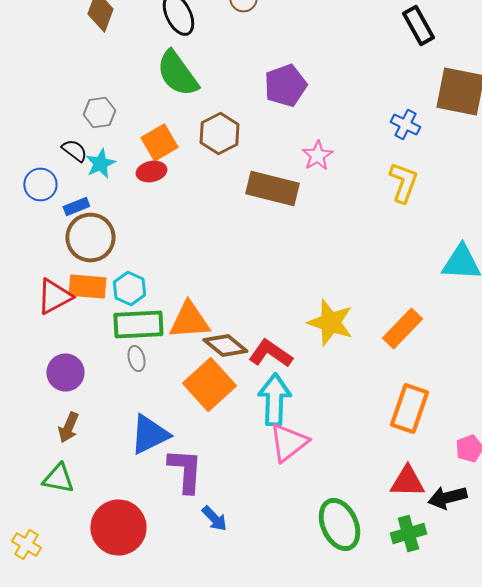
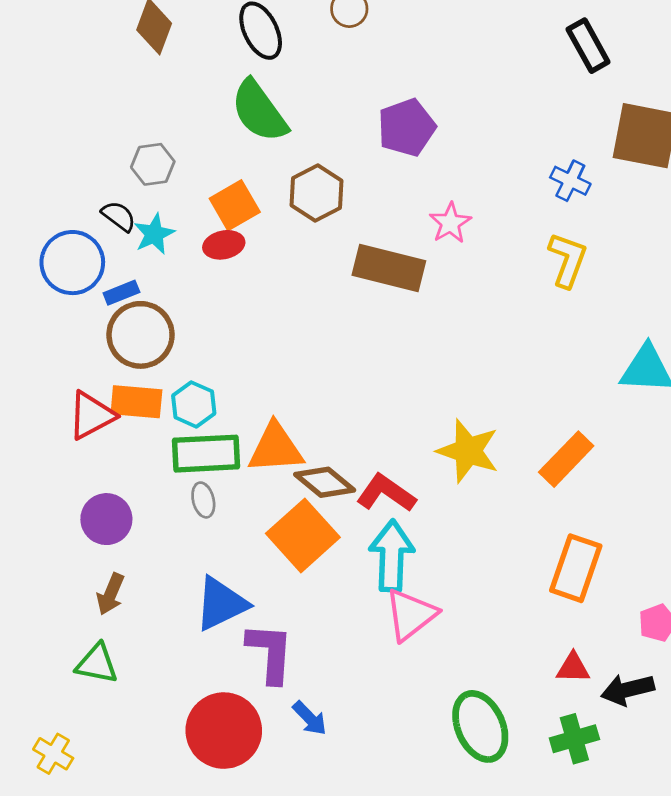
blue circle: (40, 184) -> (72, 263), size x1.4
red triangle: (407, 482) -> (573, 668), size x0.7
red circle: (118, 528) -> (224, 731), moved

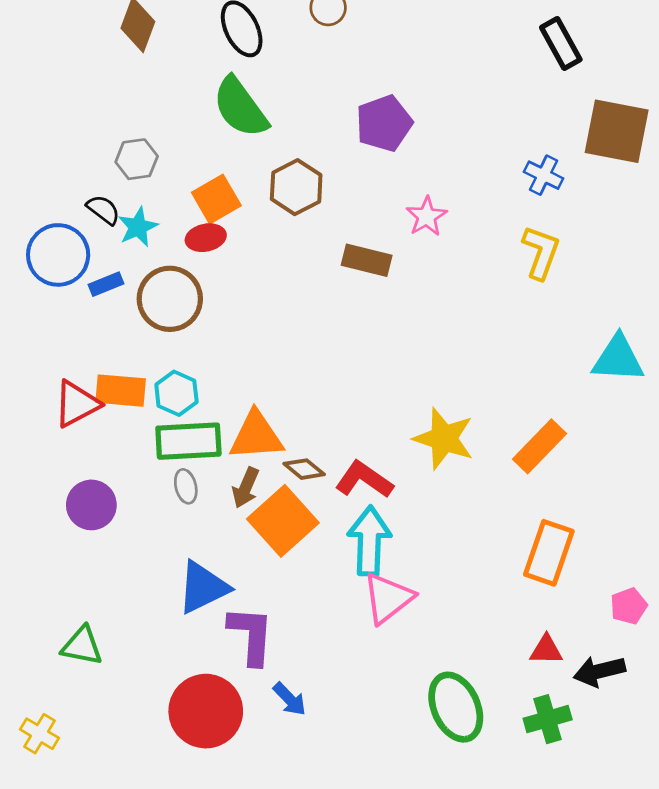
brown rectangle: (389, 268) -> (367, 260), size x0.7
brown circle: (141, 335) -> (170, 299), moved
brown diamond: (325, 482) -> (304, 469), size x0.7
brown arrow: (111, 594) -> (246, 488), moved

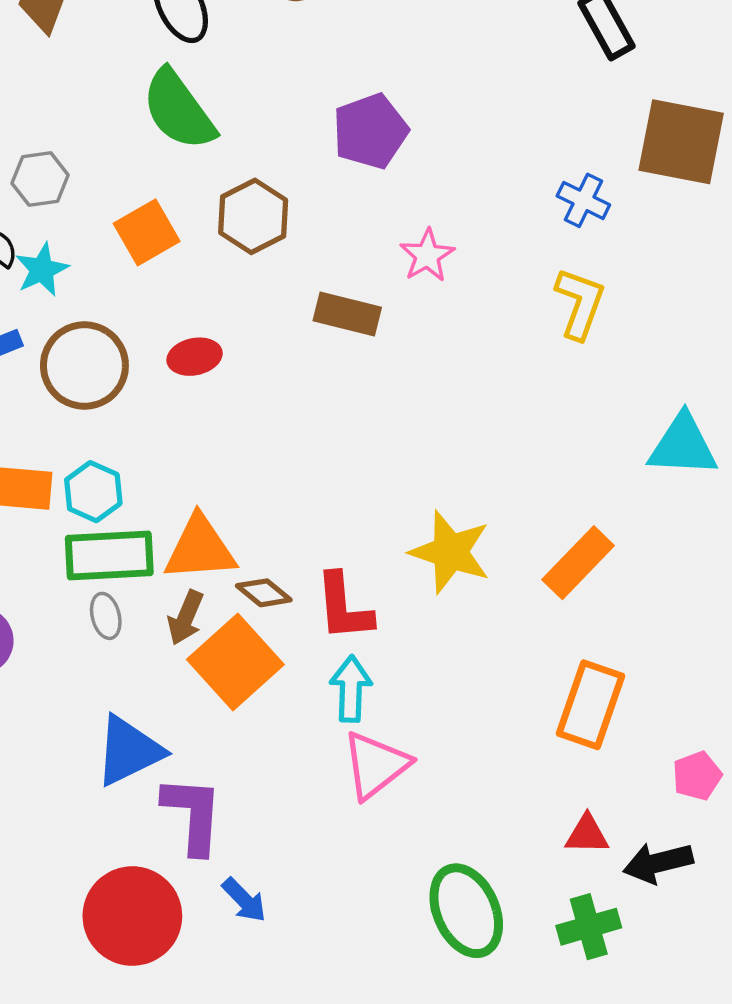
red ellipse: (206, 238) -> (195, 357), moved
red L-shape: (364, 480) -> (344, 607), turned -130
cyan arrow: (369, 541) -> (351, 689), size x0.7

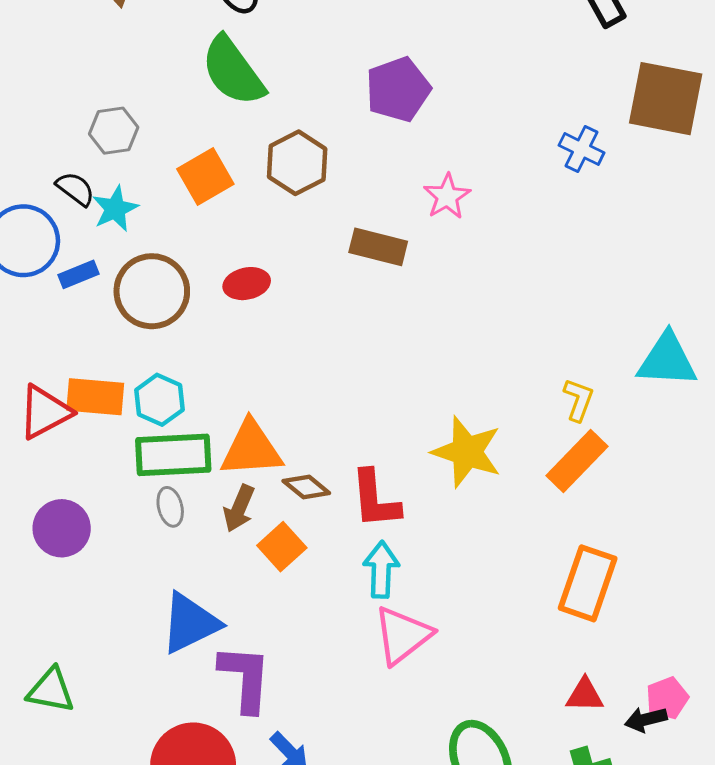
yellow L-shape: (580, 303) -> (578, 400), moved, size x0.7
orange square: (235, 662) -> (282, 547), size x0.6
pink pentagon: (697, 776) -> (667, 698), moved
black arrow: (658, 863) -> (646, 719), size x0.7

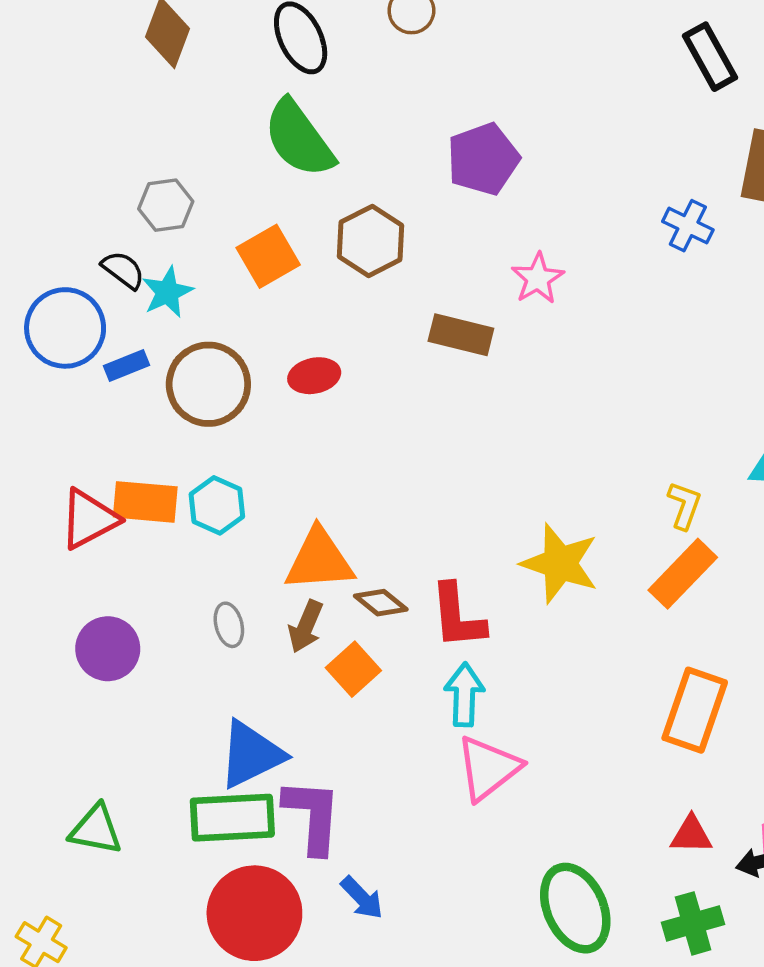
green rectangle: (173, 455) -> (232, 818), moved

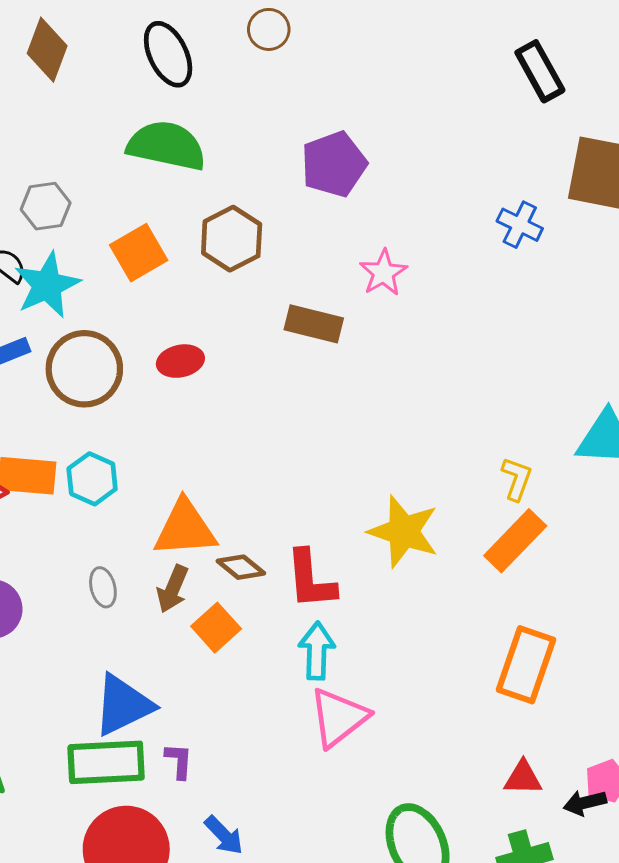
green semicircle: (299, 139) -> (166, 146), turned 138
cyan star: (167, 292) -> (47, 285), size x1.4
purple L-shape: (312, 816) -> (179, 761), size x0.5

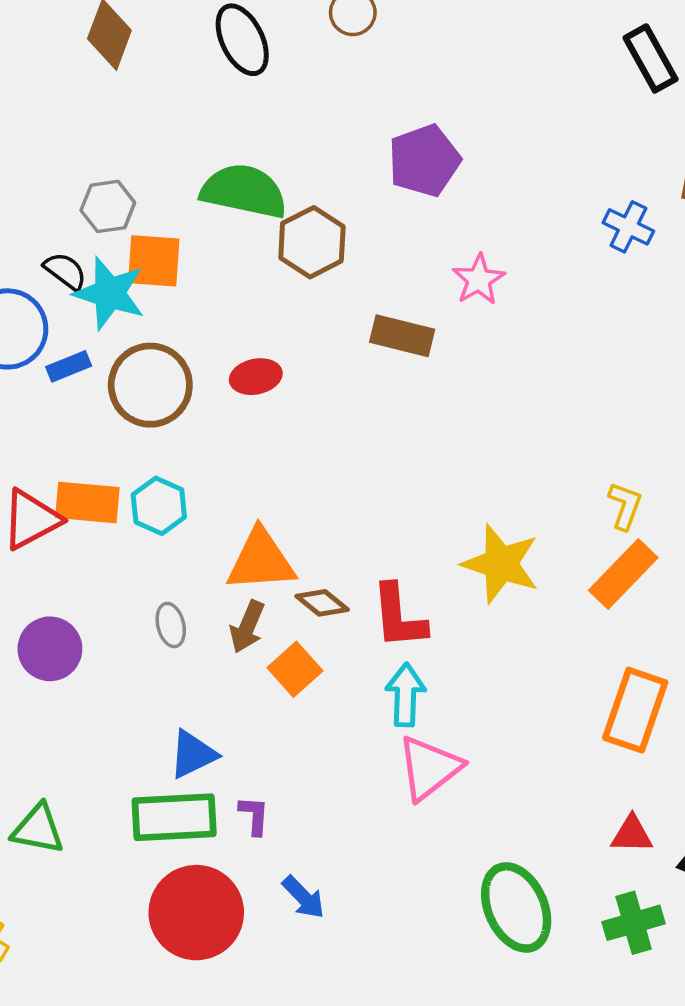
green semicircle: (166, 146) -> (244, 191), moved
orange square: (139, 253) -> (154, 261), moved, turned 34
cyan star: (47, 285) -> (109, 293), turned -30
blue triangle: (123, 705) -> (193, 754), size x0.7

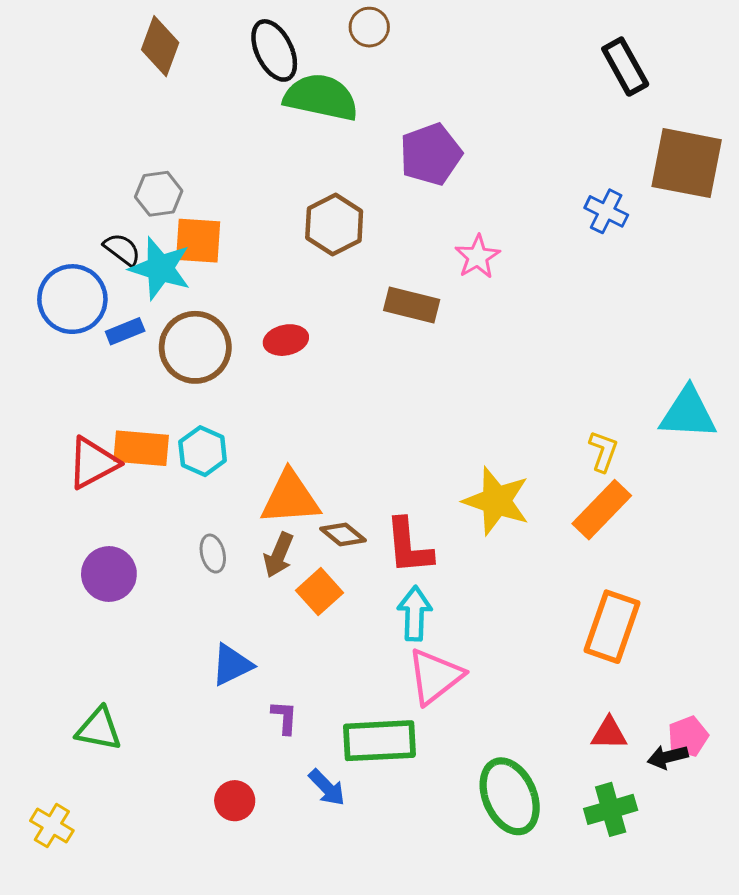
green semicircle: (244, 191) -> (321, 97), moved
green rectangle: (174, 817) -> (379, 741), moved
red circle: (196, 913) -> (235, 801), size x0.5

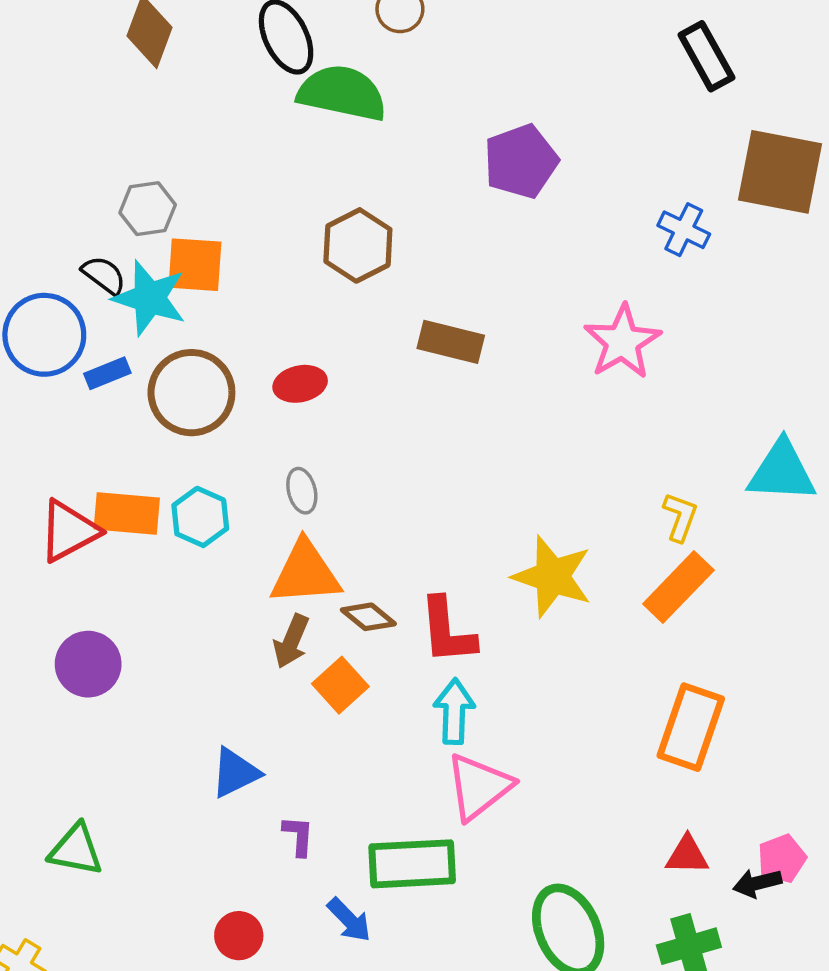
purple pentagon: (431, 154) -> (521, 161), moved
pink star: (477, 257) -> (622, 342), moved, size x1.4
gray ellipse: (213, 554) -> (302, 491), moved

